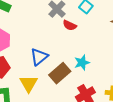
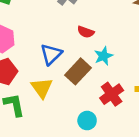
red semicircle: (70, 25) -> (86, 32), moved

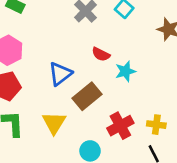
cyan star: (104, 56) -> (125, 71), moved
yellow triangle: (42, 88) -> (54, 123), moved

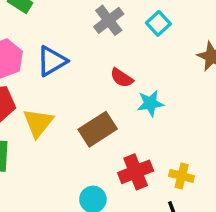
blue triangle: (60, 74) -> (52, 61), moved
yellow triangle: (54, 123) -> (38, 123), moved

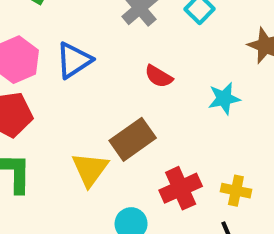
cyan star: (150, 103) -> (224, 98), moved
yellow triangle: (38, 123) -> (90, 169), moved

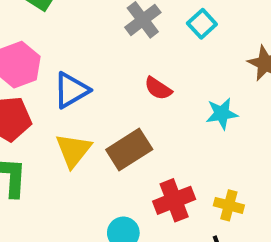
blue triangle: (74, 60) -> (71, 90), moved
yellow triangle: (90, 169) -> (73, 150), moved

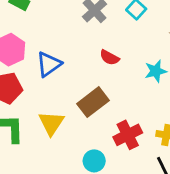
yellow triangle: (73, 150) -> (51, 123), moved

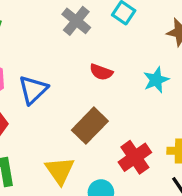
yellow triangle: (51, 123) -> (60, 170), moved

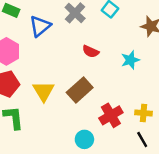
blue triangle: (33, 90) -> (40, 26), moved
yellow triangle: (60, 170) -> (44, 91), moved

